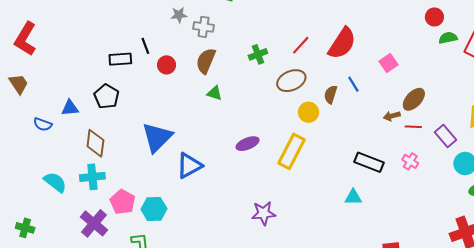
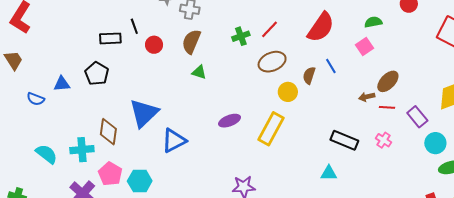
green semicircle: (448, 38) -> (373, 22), moved
red line: (301, 45) -> (269, 29), moved
brown diamond: (95, 143) -> (108, 132), moved

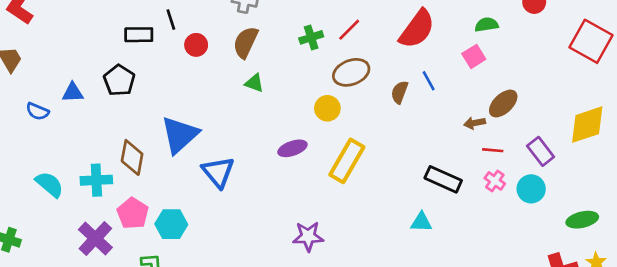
yellow circle: (288, 92) -> (327, 108), moved
red line: (387, 107) -> (493, 150), moved
blue triangle: (174, 140) -> (218, 172), turned -44
cyan circle: (435, 143) -> (531, 189), moved

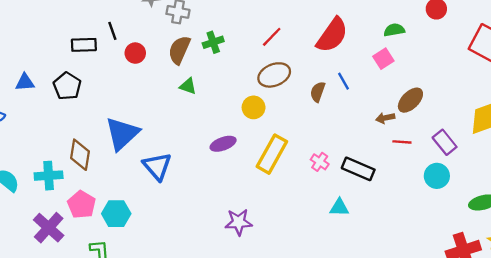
green cross: (311, 37) -> (213, 42), moved
blue triangle: (73, 93) -> (25, 82), moved
pink cross: (495, 181) -> (320, 162), moved

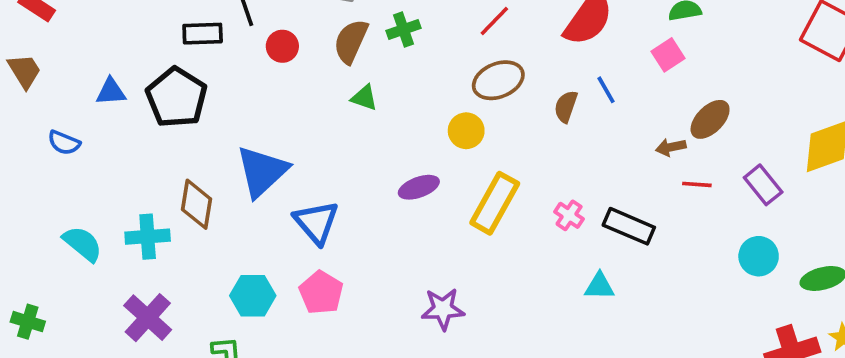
black pentagon: (67, 86) -> (177, 98), size x1.4
cyan circle: (437, 176) -> (759, 256), moved
pink pentagon: (81, 205) -> (321, 293), moved

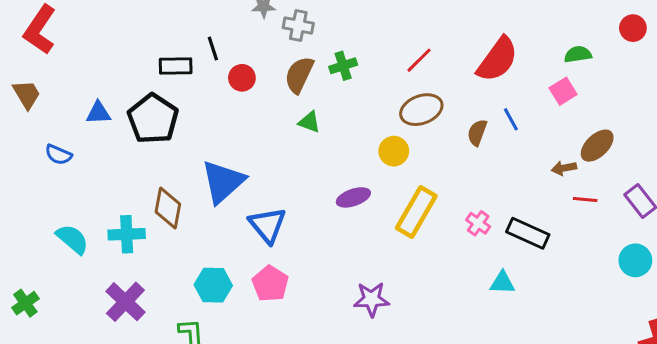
green cross: (28, 322) -> (25, 303), turned 36

